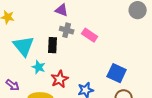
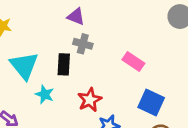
pink rectangle: (90, 35) -> (133, 62), moved
red star: (60, 79) -> (90, 100), moved

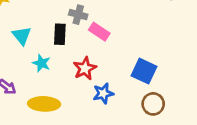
pink rectangle: (133, 62) -> (99, 32), moved
cyan triangle: (24, 66) -> (22, 36), size x0.7

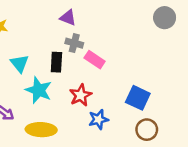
cyan star: (41, 63) -> (39, 90), size x1.5

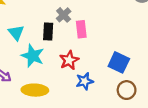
gray cross: (74, 43) -> (64, 15), turned 32
pink rectangle: (95, 60) -> (81, 29), turned 49

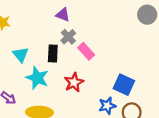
pink rectangle: (81, 29) -> (86, 51), turned -35
blue star: (85, 81) -> (107, 106), moved

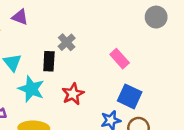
purple triangle: (63, 15) -> (20, 17), moved
pink rectangle: (86, 51) -> (120, 59), moved

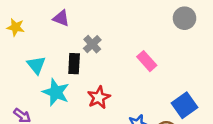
purple triangle: (20, 17) -> (61, 18), moved
blue square: (130, 96) -> (184, 105), moved, turned 30

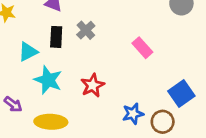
black rectangle: (74, 64) -> (56, 37), moved
cyan triangle: (36, 65) -> (28, 52), turned 42

